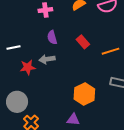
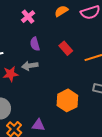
pink cross: (45, 10) -> (28, 17), turned -32
purple triangle: (73, 119) -> (38, 125), moved

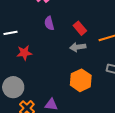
gray arrow: (30, 66) -> (78, 47), moved

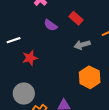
purple semicircle: (49, 23) -> (50, 25), turned -32
red rectangle: (80, 28) -> (76, 18), moved

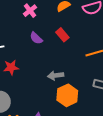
gray arrow: (82, 45) -> (56, 76), moved

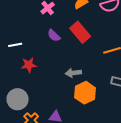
red rectangle: (62, 35) -> (80, 32), size x1.5

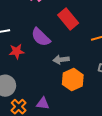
purple semicircle: (54, 35) -> (41, 37), moved, size x1.5

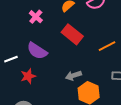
purple semicircle: (41, 37) -> (37, 51), moved

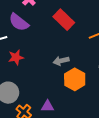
purple semicircle: (37, 51) -> (19, 22), moved

